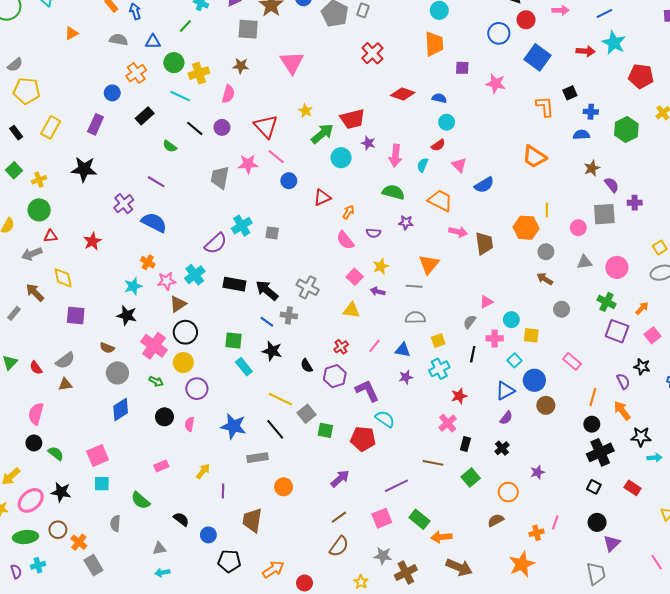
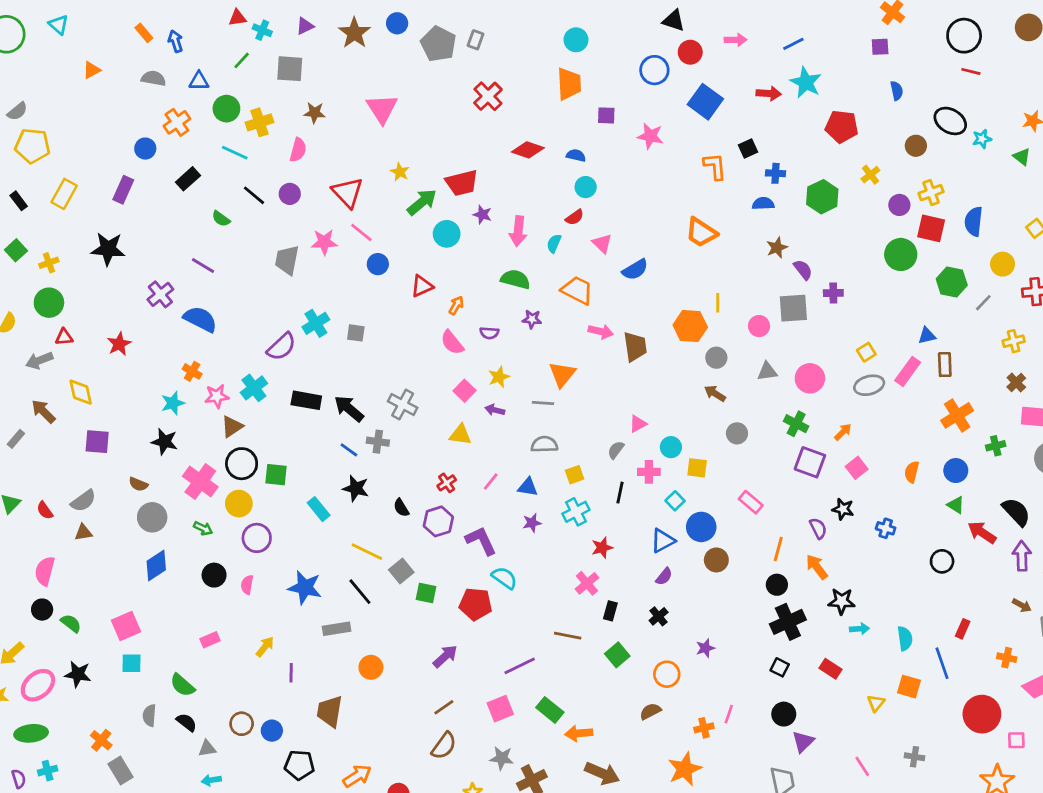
gray square: (248, 29) -> (290, 69), moved
green square: (233, 341) -> (276, 475), moved
black semicircle: (181, 519) -> (187, 722), moved
brown circle: (58, 530) -> (242, 724), moved

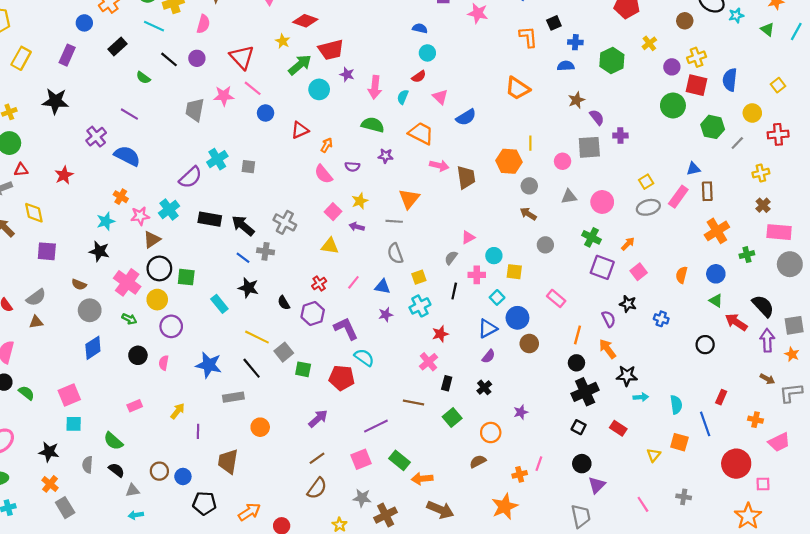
red diamond: (528, 150) -> (305, 21), moved
gray semicircle: (544, 444) -> (395, 253), turned -108
black star: (78, 674) -> (49, 452), moved

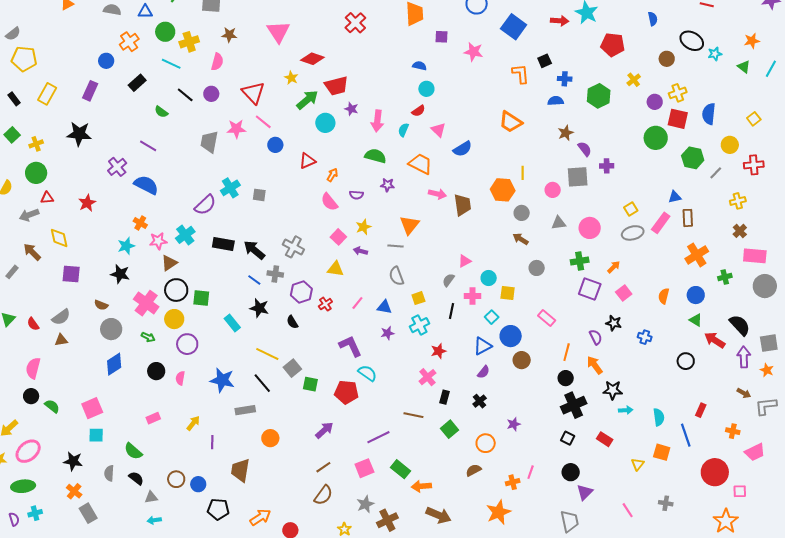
green cross: (591, 237) -> (580, 261), turned -36
purple hexagon: (313, 314) -> (301, 292), moved
gray star: (362, 498) -> (365, 504), turned -30

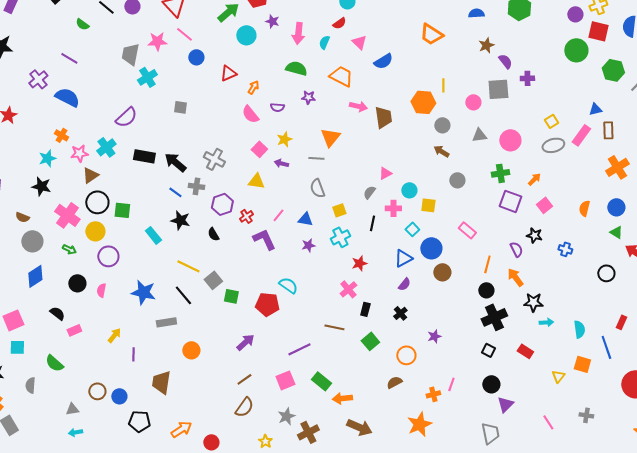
cyan cross: (230, 188) -> (147, 77), moved
purple L-shape: (350, 346) -> (264, 239), moved
black semicircle: (136, 478) -> (57, 313), moved

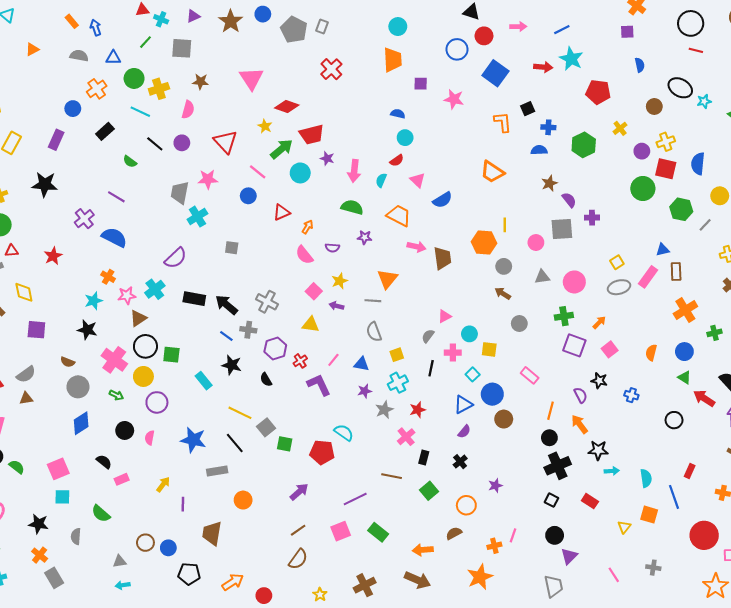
pink line: (184, 34) -> (258, 172), moved
orange arrow: (342, 398) -> (423, 550), moved
gray star: (286, 416) -> (384, 410), moved

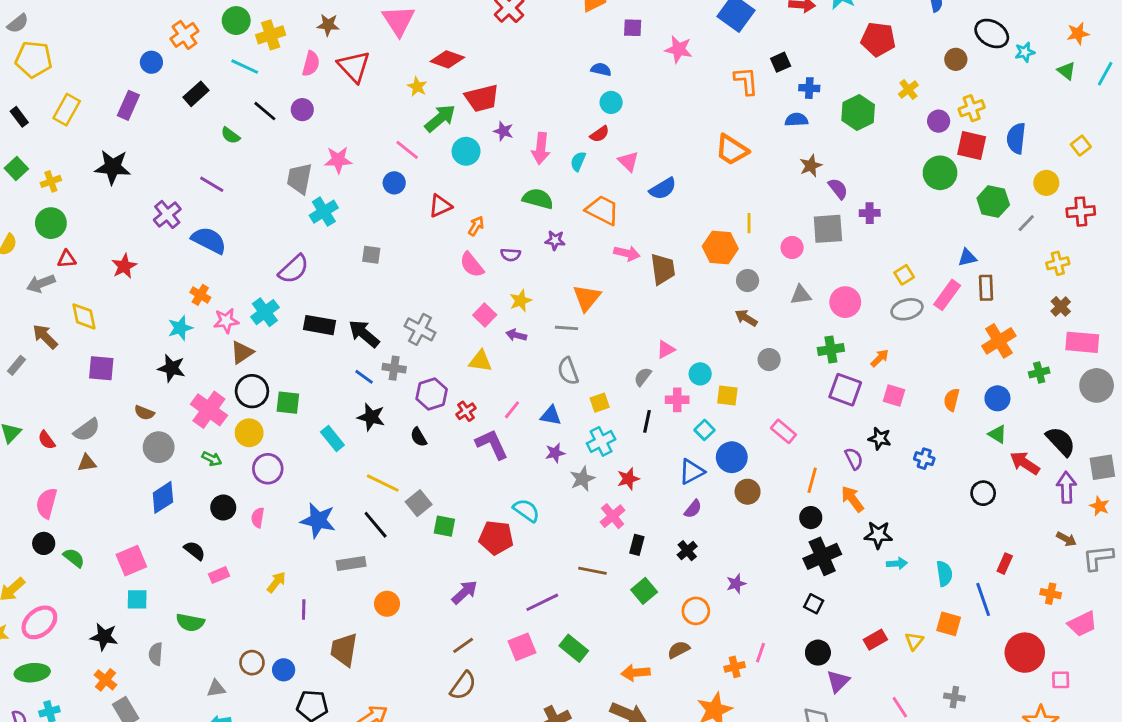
red triangle: (225, 142) -> (354, 67), moved
pink square: (610, 349) -> (894, 395), turned -35
red rectangle: (590, 501) -> (875, 640), moved, turned -63
green semicircle: (101, 514) -> (190, 622), turned -30

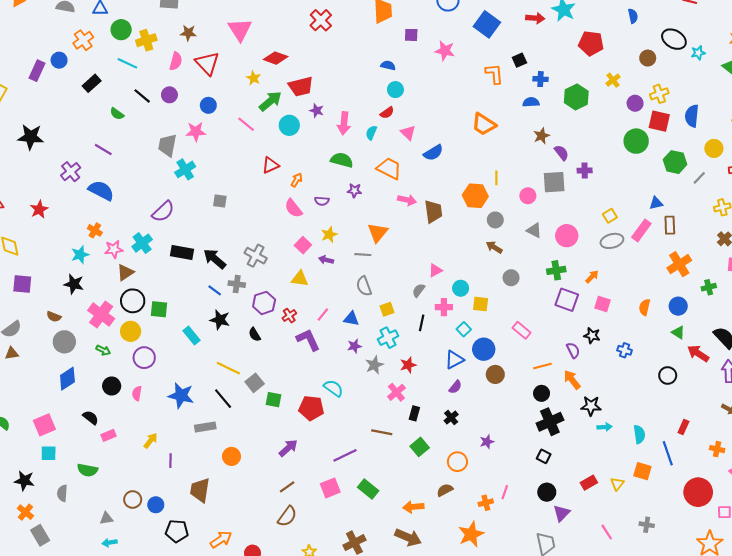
purple rectangle: (128, 105) -> (37, 71), moved
blue circle: (394, 183) -> (208, 105), moved
gray triangle: (801, 295) -> (534, 230), turned 35
orange line: (812, 480) -> (543, 366), turned 60

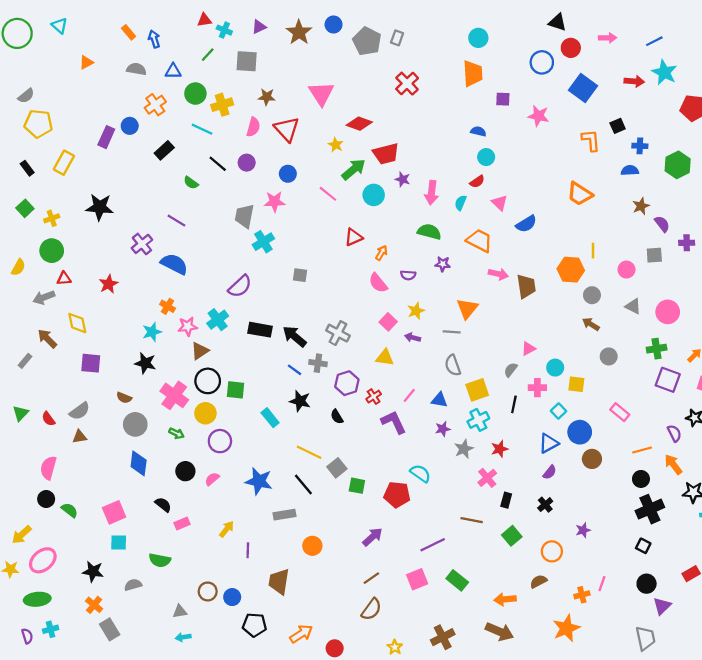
gray square: (554, 182) -> (654, 255), size x0.7
yellow square: (387, 309) -> (477, 390), size x1.5
blue diamond: (67, 379) -> (139, 463), turned -50
pink semicircle: (137, 393) -> (212, 479), turned 40
gray semicircle: (62, 493) -> (133, 585), turned 70

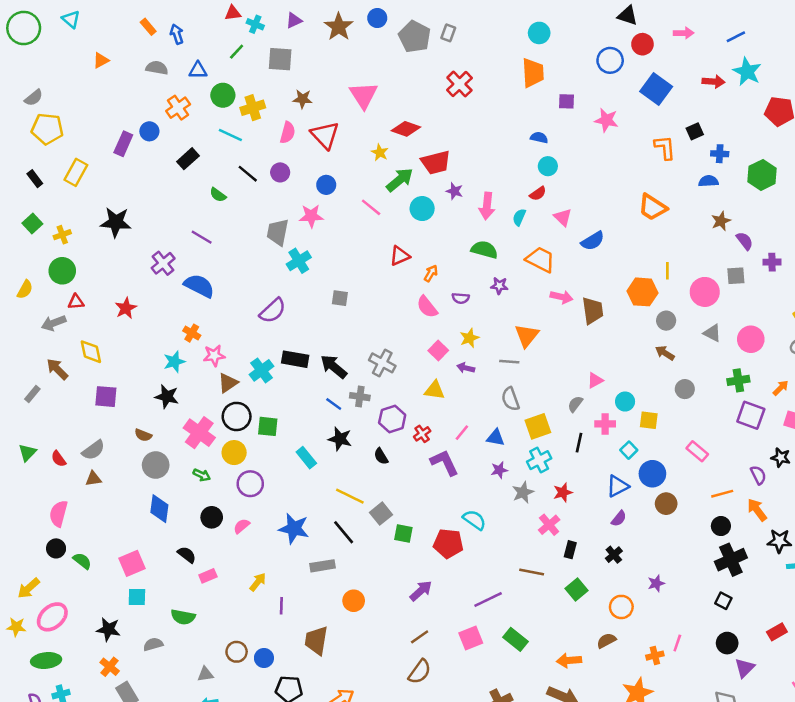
pink circle: (626, 270) -> (705, 292), size x1.5
cyan cross: (218, 320) -> (261, 370), moved

